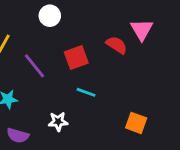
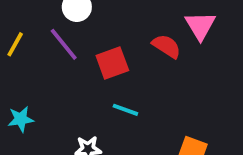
purple line: (34, 66) -> (64, 44), moved

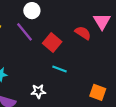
red square: (112, 63) -> (52, 42), turned -30

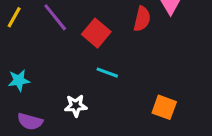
red semicircle: (83, 33) -> (142, 19), turned 70

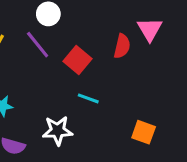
white star: (76, 106) -> (58, 131), size x1.4

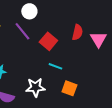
pink triangle: (150, 29) -> (98, 39), moved
orange square: (144, 132) -> (69, 88), moved

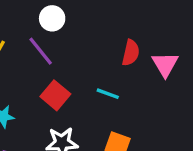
red square: (48, 41) -> (55, 95), moved
cyan line: (55, 66) -> (108, 94), moved

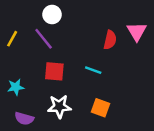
pink triangle: (165, 64) -> (137, 31), moved
red square: (55, 95) -> (54, 71), turned -35

